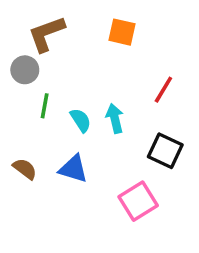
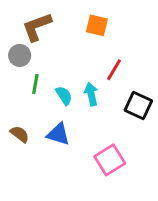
red line: (163, 90) -> (114, 70), moved
black square: (165, 151) -> (138, 106), moved

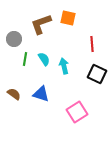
brown L-shape: (37, 27) -> (41, 24), moved
red line: (114, 70) -> (92, 44), moved, turned -35
cyan semicircle: (64, 95) -> (44, 59), moved

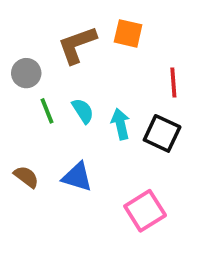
green line: (25, 59) -> (47, 111), turned -32
black square: (97, 74) -> (162, 133), moved

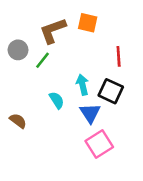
green line: (47, 111) -> (42, 60), moved, turned 60
cyan semicircle: (83, 111) -> (57, 100), moved
blue triangle: (77, 177) -> (90, 113), moved, turned 40

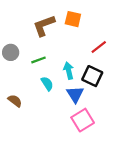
gray circle: (18, 50) -> (11, 52), moved
red line: (119, 56) -> (99, 47), turned 56
green line: (42, 60) -> (39, 60), moved, turned 32

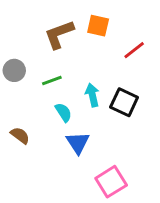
red line: (99, 47) -> (134, 50), moved
blue triangle: (75, 94) -> (78, 143), moved
pink square: (83, 120) -> (111, 182), moved

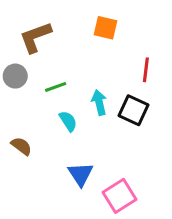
brown L-shape: (59, 34) -> (35, 37), moved
red line: (134, 50) -> (146, 70), moved, turned -45
blue triangle: (78, 143) -> (81, 174), moved

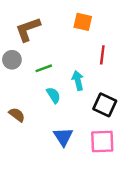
red line: (146, 70) -> (102, 55), moved
black square: (133, 110) -> (105, 105), moved
pink square: (119, 196) -> (102, 142), moved, turned 30

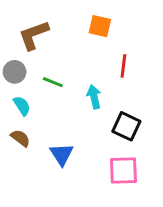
green line: (44, 68) -> (53, 82), turned 42
cyan semicircle: (53, 95) -> (22, 106), moved
blue triangle: (63, 137) -> (62, 154), moved

